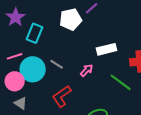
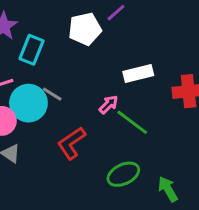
gray line: (57, 64) -> (52, 94), moved
green line: (121, 82) -> (132, 122), moved

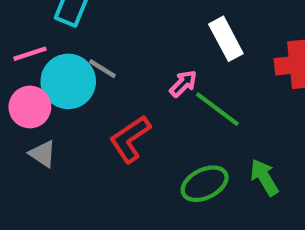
white rectangle: (138, 73) -> (226, 39), turned 76
green arrow: (168, 189) -> (264, 177), moved

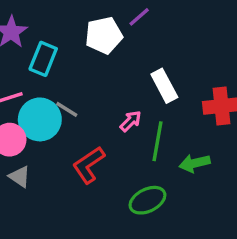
green line: (217, 109) -> (158, 141), turned 63
green arrow: (264, 177) -> (195, 163), moved, turned -72

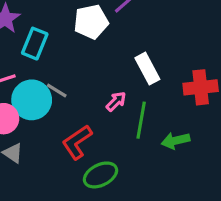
green ellipse: (147, 200) -> (100, 175), moved

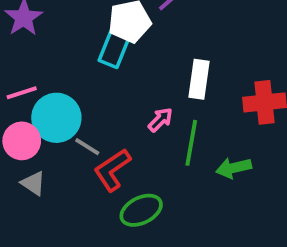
cyan rectangle: (35, 44) -> (114, 48), moved
white rectangle: (147, 69) -> (199, 79), turned 36
gray line: (57, 90) -> (87, 147), moved

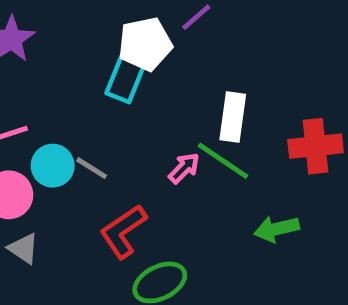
cyan circle: (56, 118) -> (53, 166), size x0.7
green line: (191, 143) -> (223, 161), moved, turned -66
gray line: (87, 147) -> (92, 168), moved

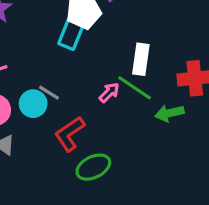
cyan circle: (53, 166) -> (33, 104), moved
green arrow: (277, 229) -> (169, 113), moved

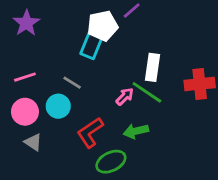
gray line: (49, 93) -> (72, 83), moved
green arrow: (169, 113) -> (136, 131), moved

